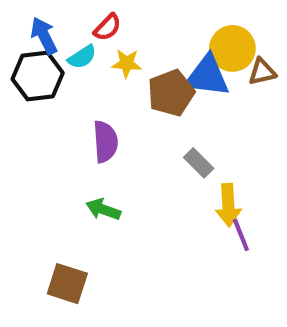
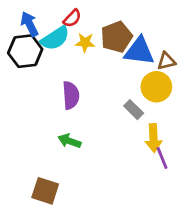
yellow circle: (232, 48) -> (156, 87), moved
cyan semicircle: (82, 57) -> (55, 38), size x1.5
brown triangle: (262, 72) -> (166, 61), moved
brown pentagon: (171, 93) -> (116, 37), moved

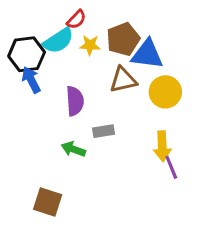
blue arrow: (29, 24) -> (31, 80), moved
brown triangle: (166, 61) -> (123, 80), moved, size x1.4
gray rectangle: (134, 110) -> (104, 131), moved, turned -54

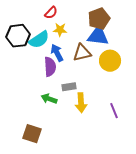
brown pentagon: (123, 39) -> (99, 19), moved
cyan semicircle: (58, 41) -> (39, 40), moved
blue arrow: (31, 80) -> (57, 53), moved
yellow arrow: (162, 146) -> (81, 103), moved

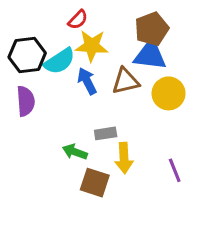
yellow star: (60, 30) -> (92, 46), size x1.5
purple semicircle: (50, 67) -> (26, 101), moved
brown square: (32, 134) -> (95, 183), moved

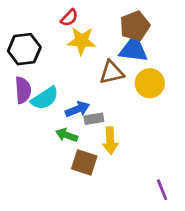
cyan semicircle: (59, 61) -> (45, 98), moved
blue arrow: (87, 81) -> (77, 109), moved, turned 95
purple line: (175, 170) -> (162, 190), moved

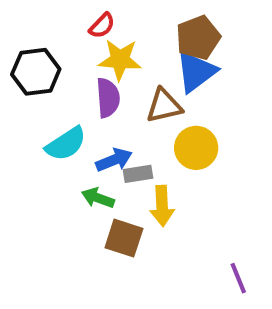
blue triangle: (133, 49) -> (196, 72), turned -44
yellow circle: (150, 83) -> (196, 148), moved
purple semicircle: (23, 90) -> (108, 98), moved

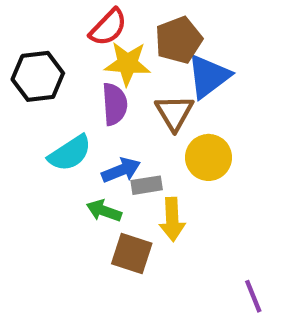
red semicircle: (102, 26) -> (108, 27), size x1.4
brown pentagon: (198, 38) -> (179, 40), moved
brown triangle: (164, 106) -> (174, 113), turned -48

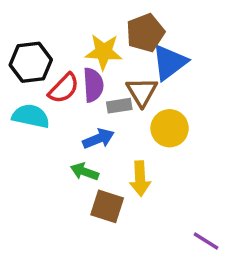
red semicircle: (108, 27) -> (64, 88), moved
cyan semicircle: (70, 153) -> (31, 116), moved, turned -135
gray rectangle: (147, 185) -> (119, 106), moved
purple line: (253, 296) -> (206, 241), turned -36

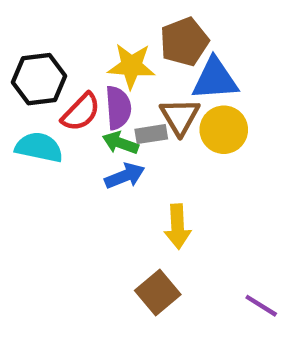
blue triangle: (170, 62) -> (215, 79), turned 33
yellow circle: (170, 128) -> (224, 130), moved
green arrow: (85, 172) -> (120, 143), moved
brown square: (107, 206) -> (158, 293), moved, turned 32

